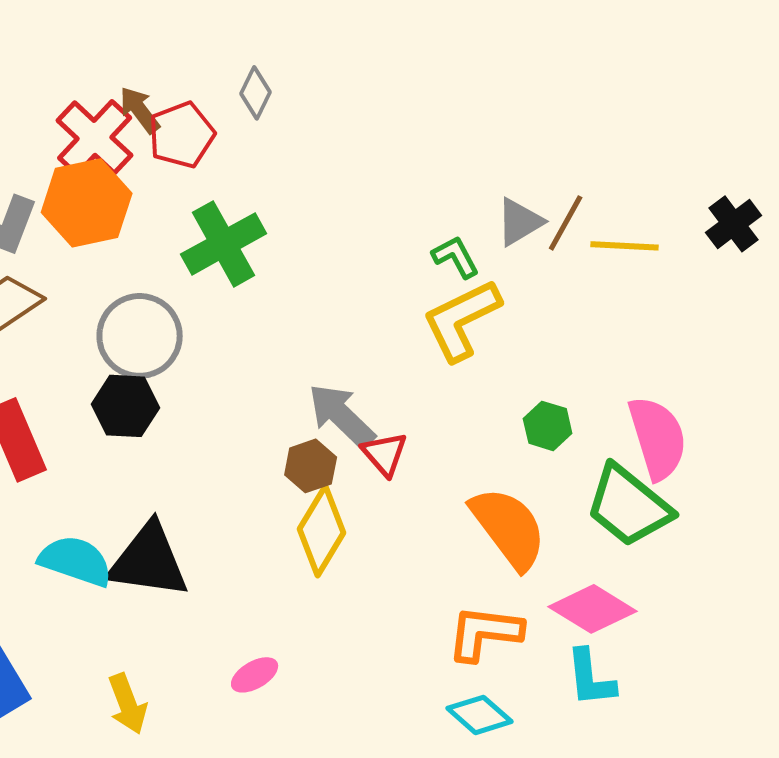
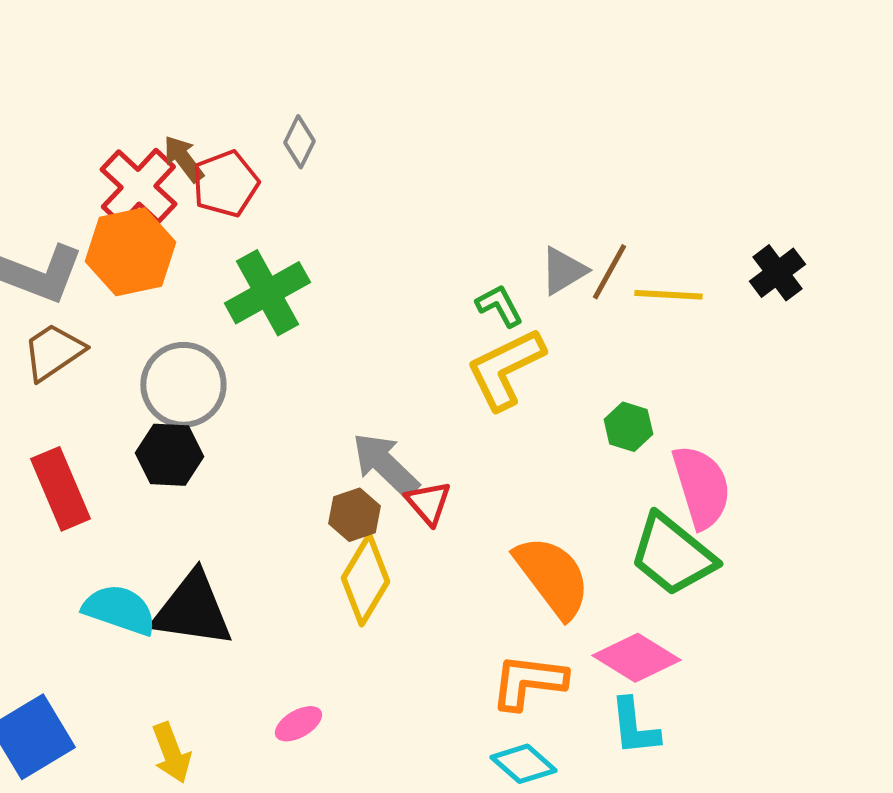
green hexagon: (548, 426) -> (628, 427), moved

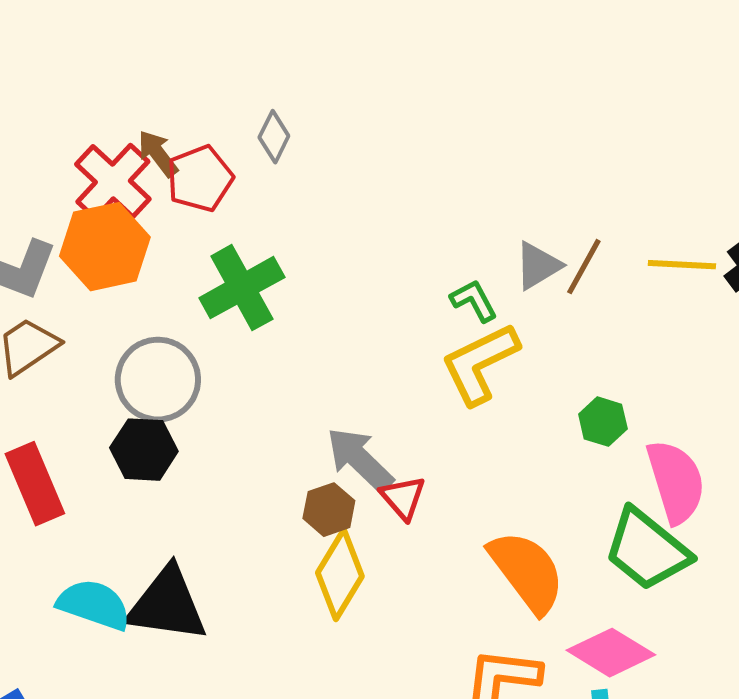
yellow line: (668, 295) -> (682, 265), moved

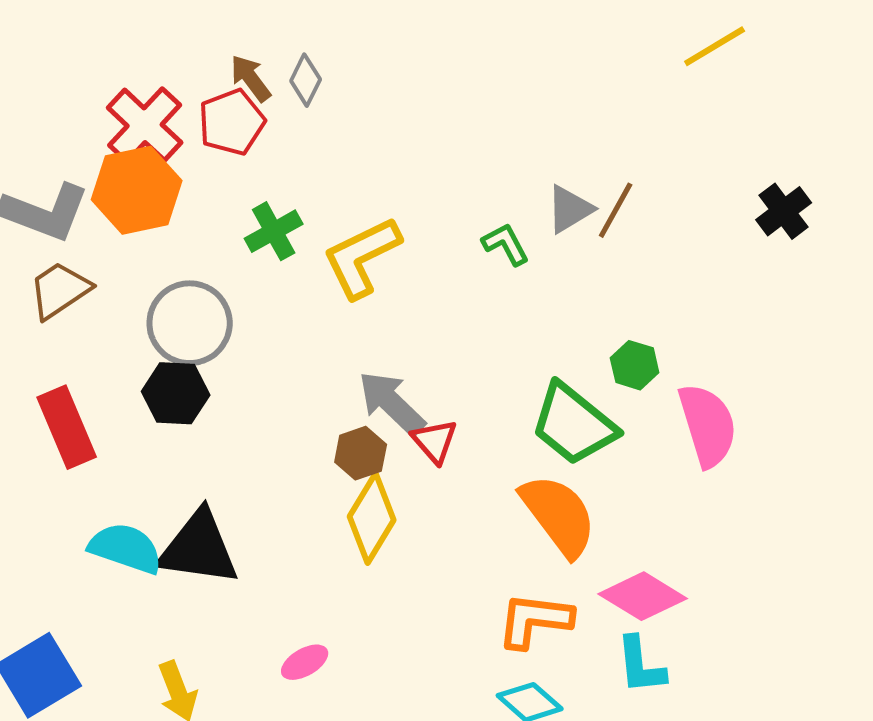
brown arrow: (158, 154) -> (251, 78), moved
yellow line: (682, 265) -> (715, 46), moved, turned -34
green cross: (242, 288) -> (274, 231), size x0.7
yellow L-shape: (480, 364) -> (362, 257), moved
green trapezoid: (647, 550) -> (574, 424), moved

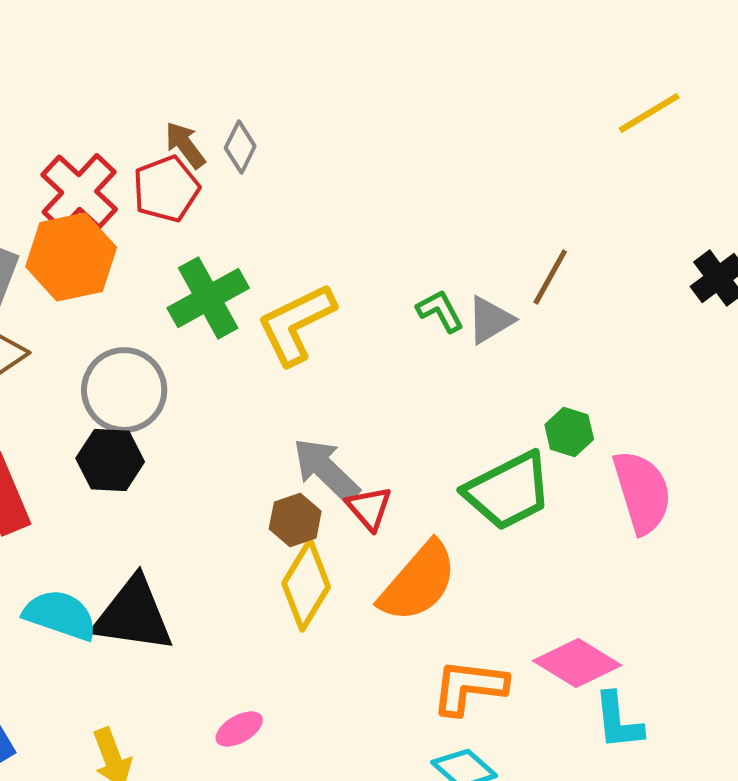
gray triangle: (570, 209) -> (490, 320), moved
green cross: (274, 231) -> (208, 298), size x1.4
green trapezoid: (574, 424) -> (508, 491), turned -66
orange semicircle: (559, 515) -> (418, 582), moved, turned 78
cyan L-shape: (641, 665) -> (618, 721), moved

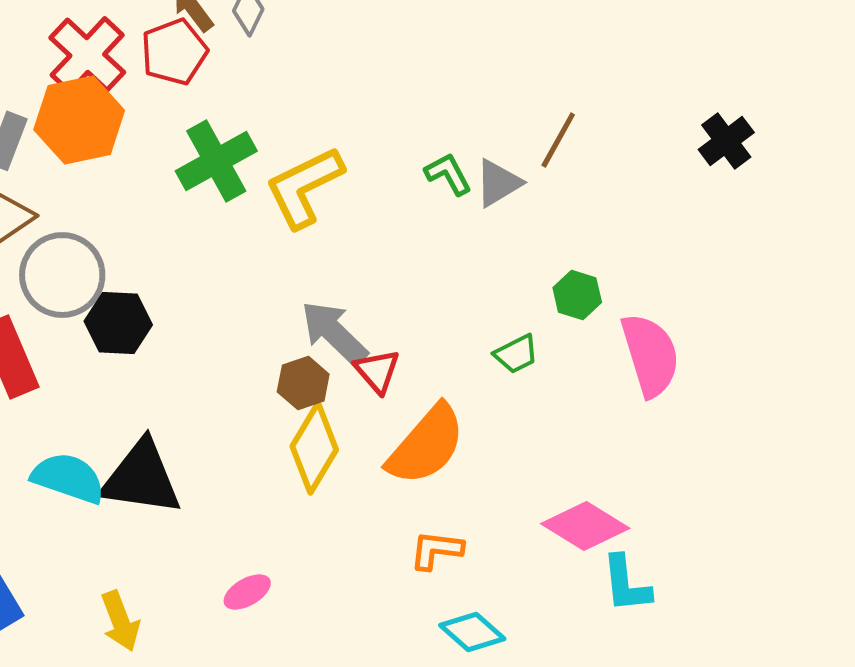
gray circle: (124, 390) -> (62, 275), moved
green trapezoid: (508, 491) -> (516, 354), size x0.5
orange L-shape: (469, 687) -> (436, 550), moved, size x0.7

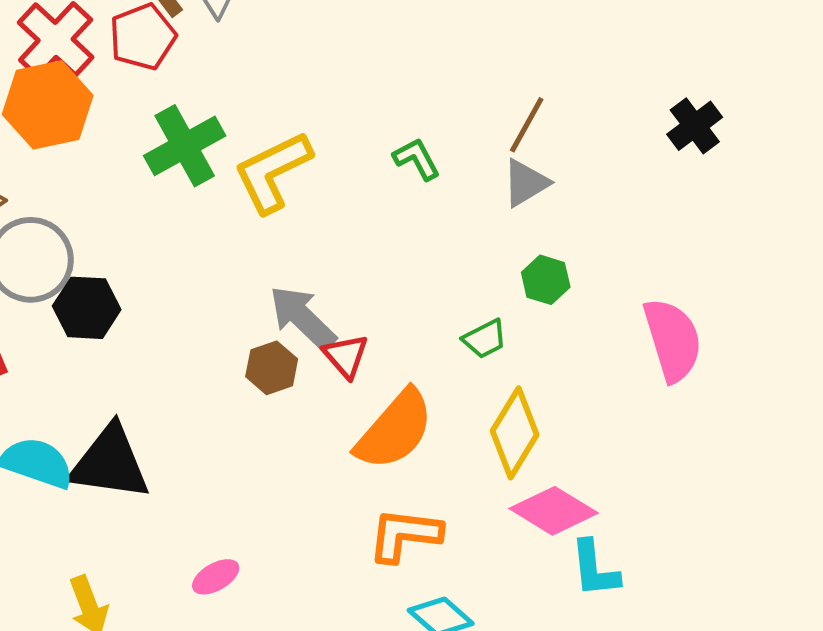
gray triangle: (498, 183) -> (526, 183), moved
pink semicircle: (650, 355) -> (673, 340), moved
yellow diamond: (314, 448) -> (515, 433), moved
orange L-shape: (436, 550) -> (405, 535), size x1.4

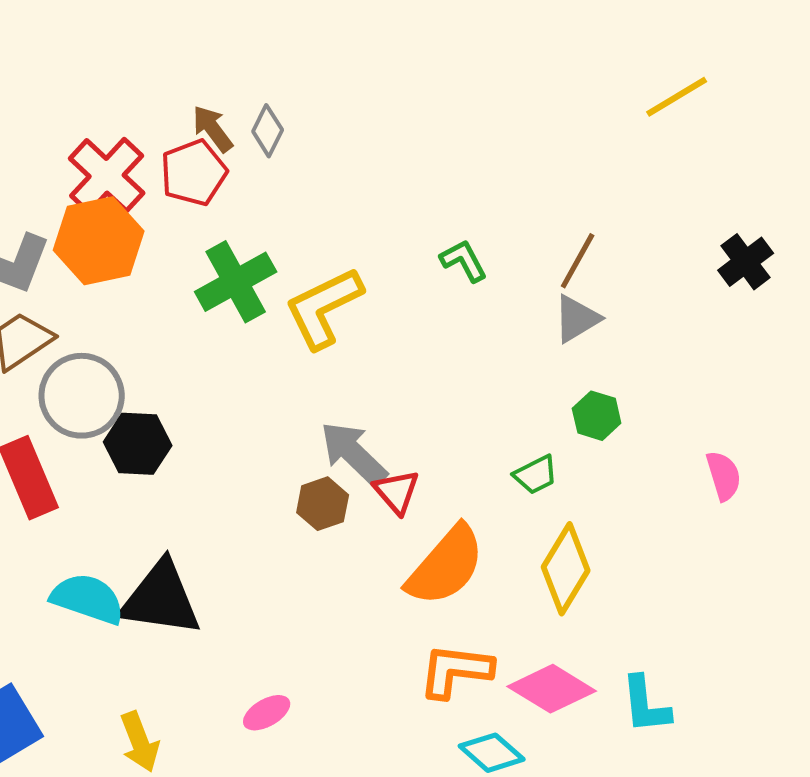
green L-shape: (417, 159) -> (464, 261), moved
pink semicircle: (673, 340) -> (724, 476), size x0.6
pink diamond: (554, 511) -> (552, 689), moved

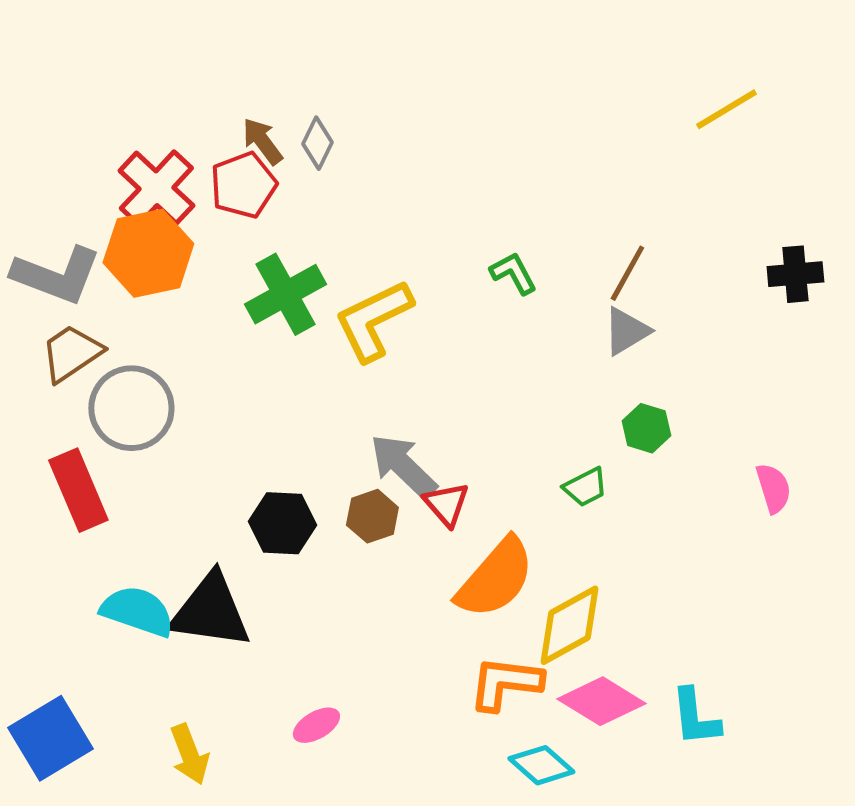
black cross: (746, 262) -> (795, 274), turned 32
black hexagon: (138, 444) -> (282, 523), moved
yellow diamond: (566, 569) -> (569, 625), moved, turned 30

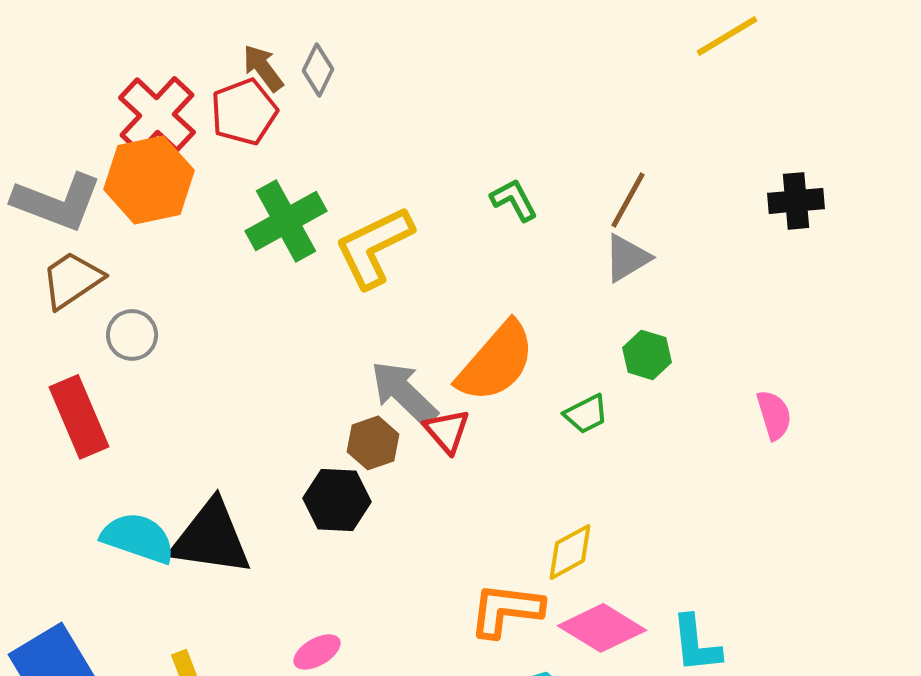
gray circle: (131, 408) -> (132, 335), size x0.6
black hexagon: (282, 523) -> (337, 500), moved
orange semicircle: (495, 578) -> (496, 362), moved
yellow diamond: (569, 625) -> (570, 552), size x0.7

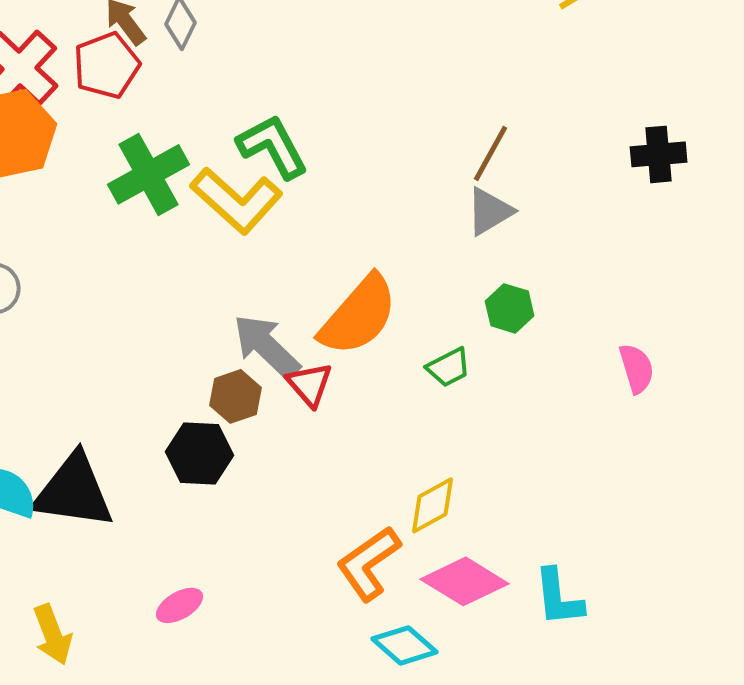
green L-shape: (514, 200) -> (273, 146), moved, size x1.5
yellow L-shape: (374, 247) -> (237, 200), turned -112
orange L-shape: (506, 610) -> (369, 563), turned -42

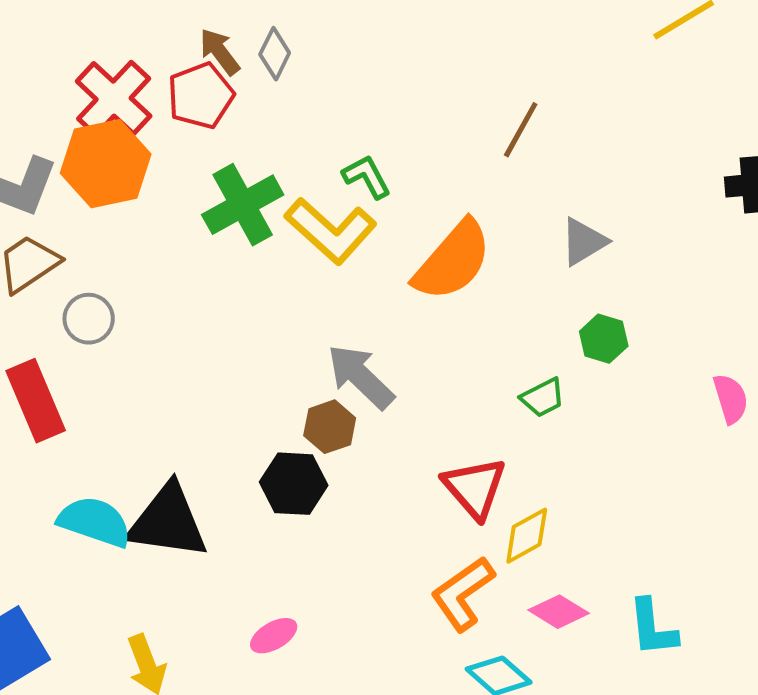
green L-shape: (273, 146) -> (367, 177), size x0.7
brown line: (491, 153) -> (521, 130), moved
orange semicircle: (359, 315) -> (453, 261), moved
red triangle: (310, 384) -> (475, 488), moved, size x1.4
pink diamond: (465, 581) -> (559, 612), size x0.7

